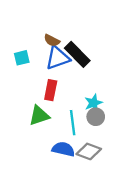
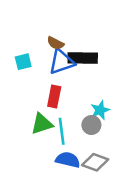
black rectangle: (77, 54) -> (83, 58), turned -44
gray circle: (96, 117) -> (91, 125), moved
cyan line: (73, 123) -> (62, 131), moved

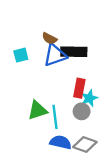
red rectangle: (54, 96) -> (79, 88), moved

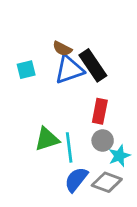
black rectangle: (74, 52) -> (93, 65), turned 55
cyan star: (89, 98) -> (119, 156), moved
blue semicircle: (61, 142) -> (76, 179), turned -65

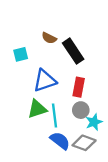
blue triangle: (69, 70) -> (45, 81), moved
blue semicircle: (76, 179) -> (60, 141), turned 90

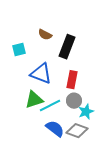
black rectangle: (73, 51) -> (67, 47), turned 55
blue triangle: (45, 81) -> (41, 74), turned 40
cyan line: (55, 116) -> (50, 106), turned 70

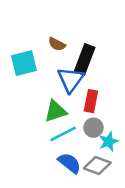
cyan square: (19, 50) -> (24, 63), size x1.5
blue triangle: (41, 74) -> (71, 80), moved, turned 45
green triangle: (34, 100) -> (56, 111), moved

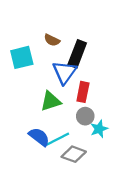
cyan line: (63, 134) -> (58, 139), moved
blue semicircle: (69, 163) -> (39, 137), moved
gray diamond: (97, 166) -> (74, 154), moved

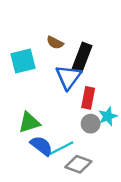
green triangle: (51, 101) -> (29, 122), moved
cyan star: (99, 129) -> (108, 116), moved

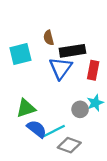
brown semicircle: (55, 43) -> (49, 38), turned 48
black rectangle: (82, 57) -> (72, 51), turned 60
red rectangle: (88, 98) -> (93, 70), moved

